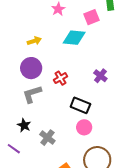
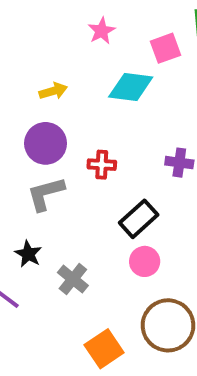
purple cross: (100, 76) -> (179, 163), turned -32
red cross: (60, 78) -> (102, 165), turned 32
black rectangle: (80, 105) -> (139, 219), turned -66

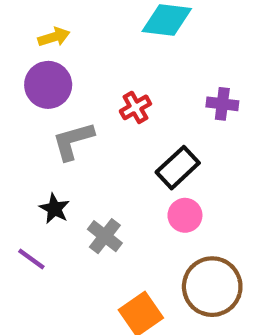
yellow arrow: (53, 91) -> (54, 37), moved
purple circle: (46, 143) -> (48, 85), moved
red cross: (102, 165) -> (135, 107), turned -32

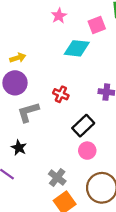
red cross: (135, 107) -> (61, 94), turned -35
gray cross: (105, 236) -> (57, 177), moved

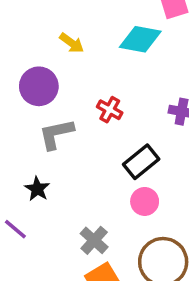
yellow arrow: (18, 58) -> (72, 43), moved, turned 49

